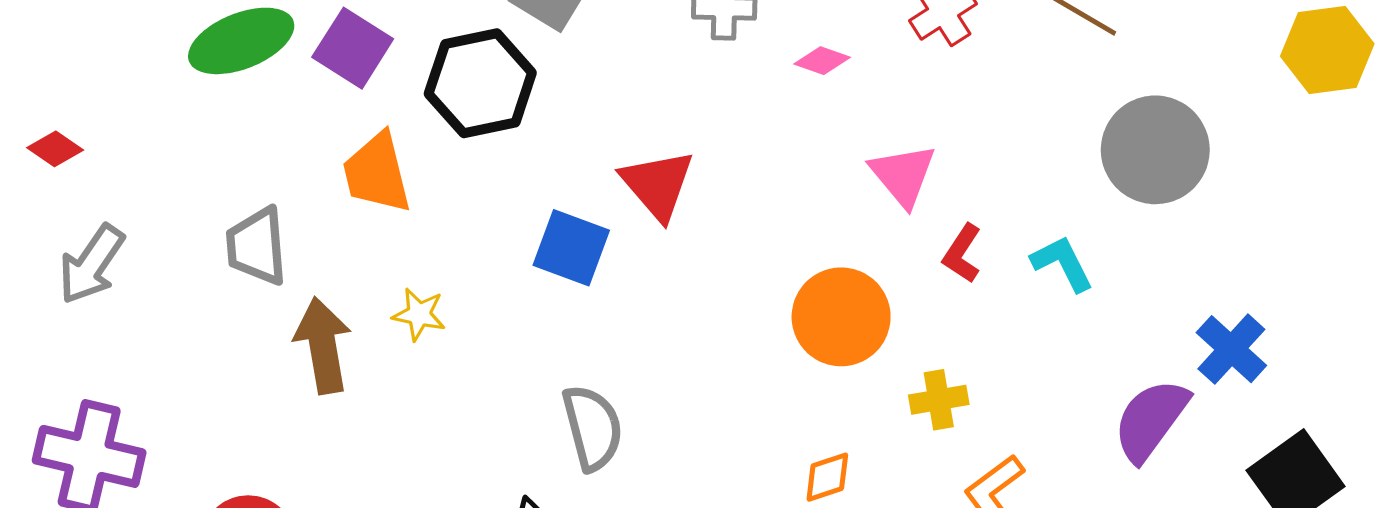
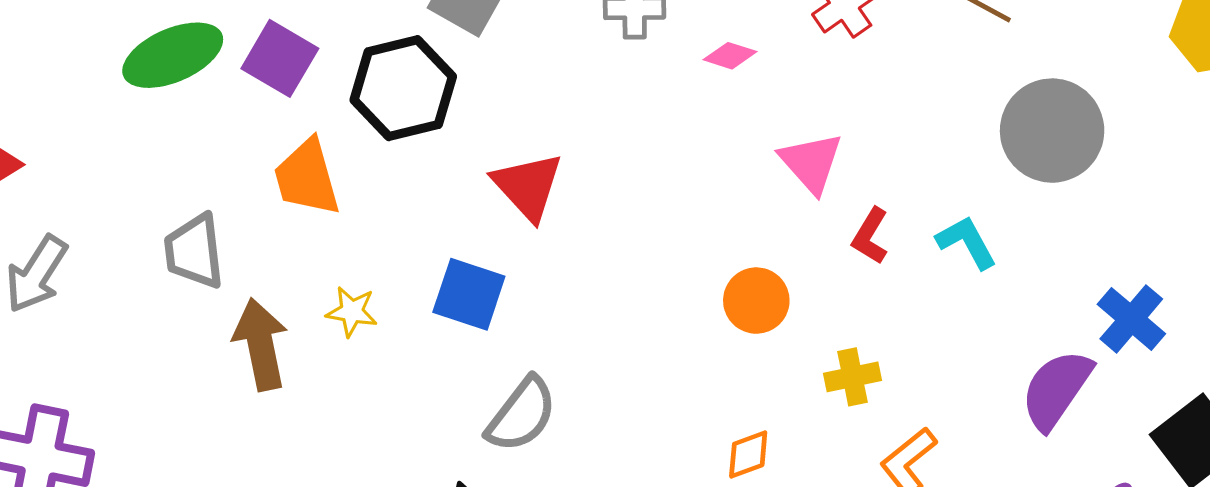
red triangle: (658, 185) -> (528, 186), moved
blue square: (571, 248) -> (469, 294), moved
orange circle: (841, 317) -> (756, 301), size x0.7
gray semicircle: (592, 428) -> (522, 415), turned 54

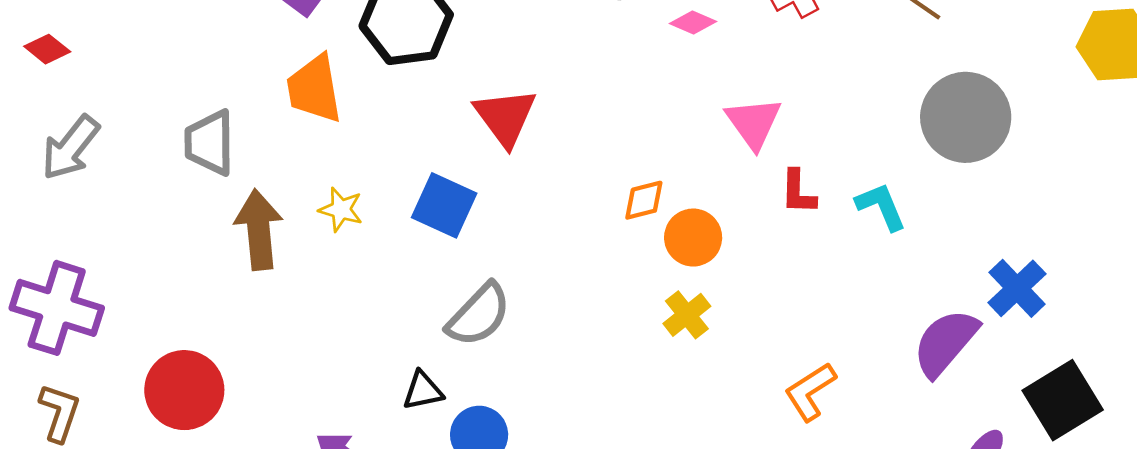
red L-shape: (870, 236) -> (798, 192), turned -36
yellow cross: (852, 377) -> (687, 315), moved, turned -33
orange diamond: (748, 454) -> (644, 200), moved

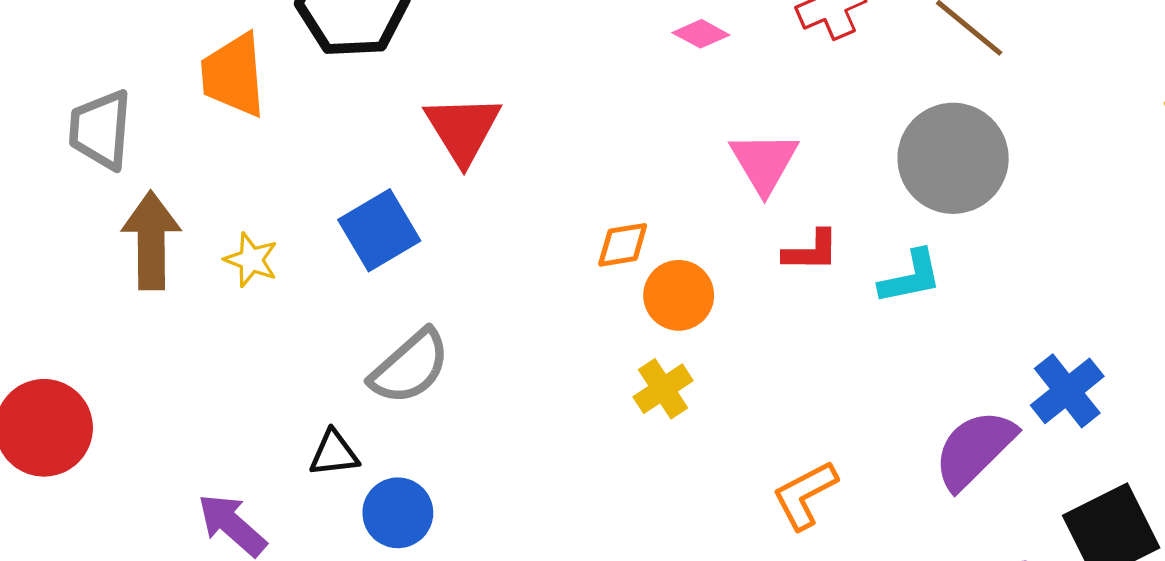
gray circle: (966, 117) -> (953, 158), moved
red L-shape: (798, 192) -> (811, 251), turned -96
blue square: (444, 205) -> (379, 230), turned 30
cyan L-shape: (881, 206) -> (911, 277), turned 96
yellow star: (341, 210) -> (251, 260), moved

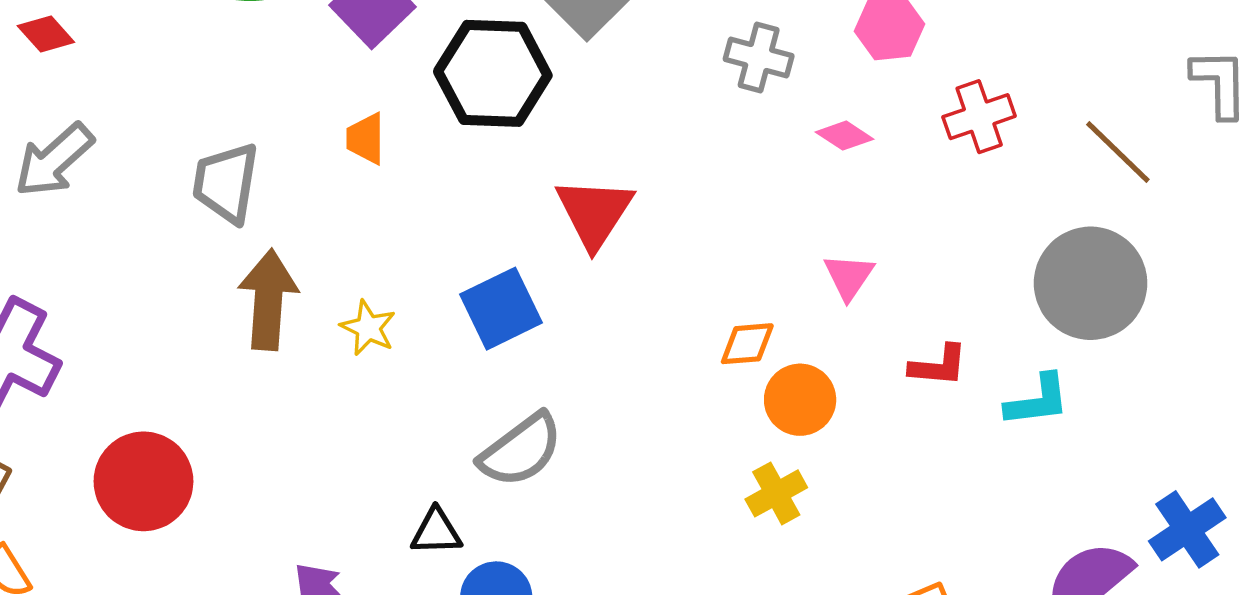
orange trapezoid: (233, 75) -> (366, 139), size x0.6
pink triangle: (764, 162) -> (849, 277), moved, size x0.7

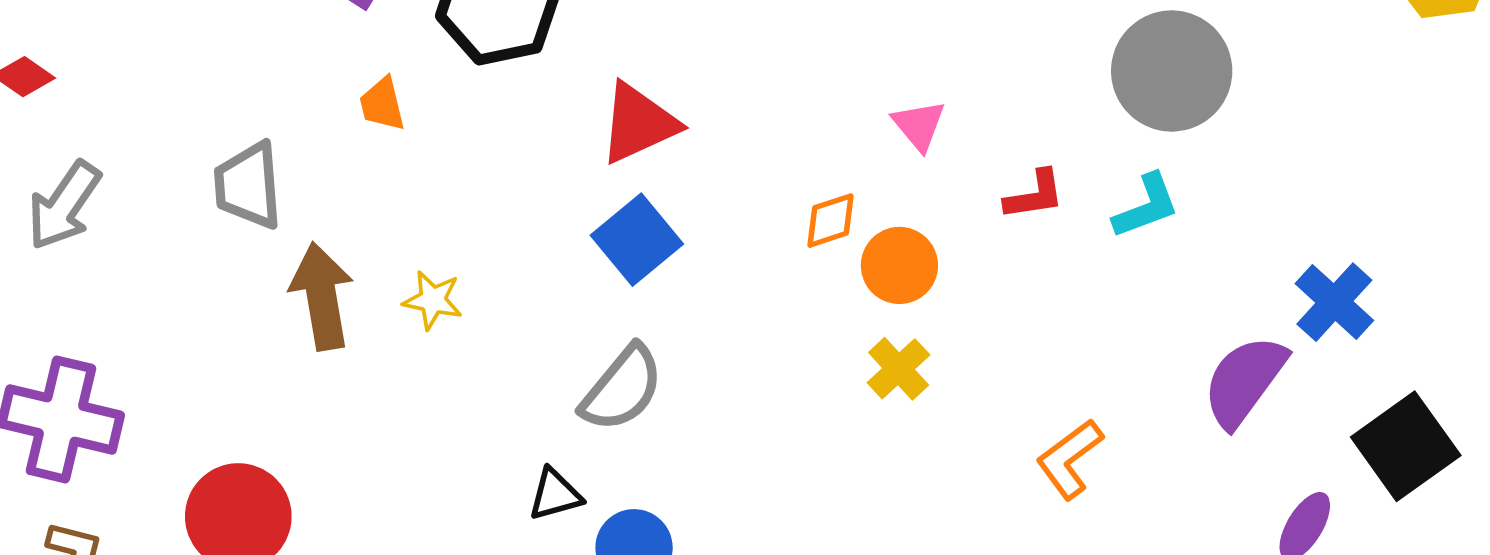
red triangle: (594, 213) -> (638, 123), turned 46
blue square: (501, 309) -> (637, 240), moved

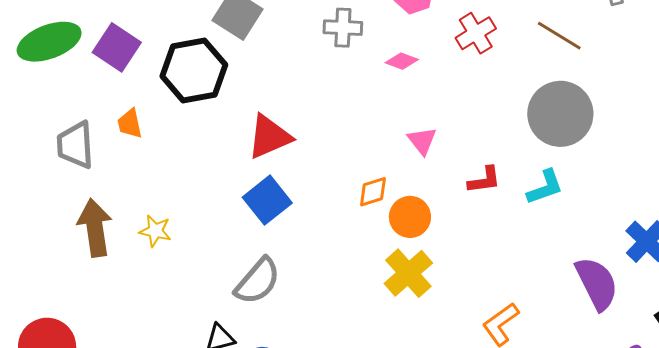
gray trapezoid: (248, 185) -> (75, 145), moved
yellow cross: (899, 369) -> (408, 273), size x1.4
purple semicircle: (1244, 381) -> (597, 283), turned 116

